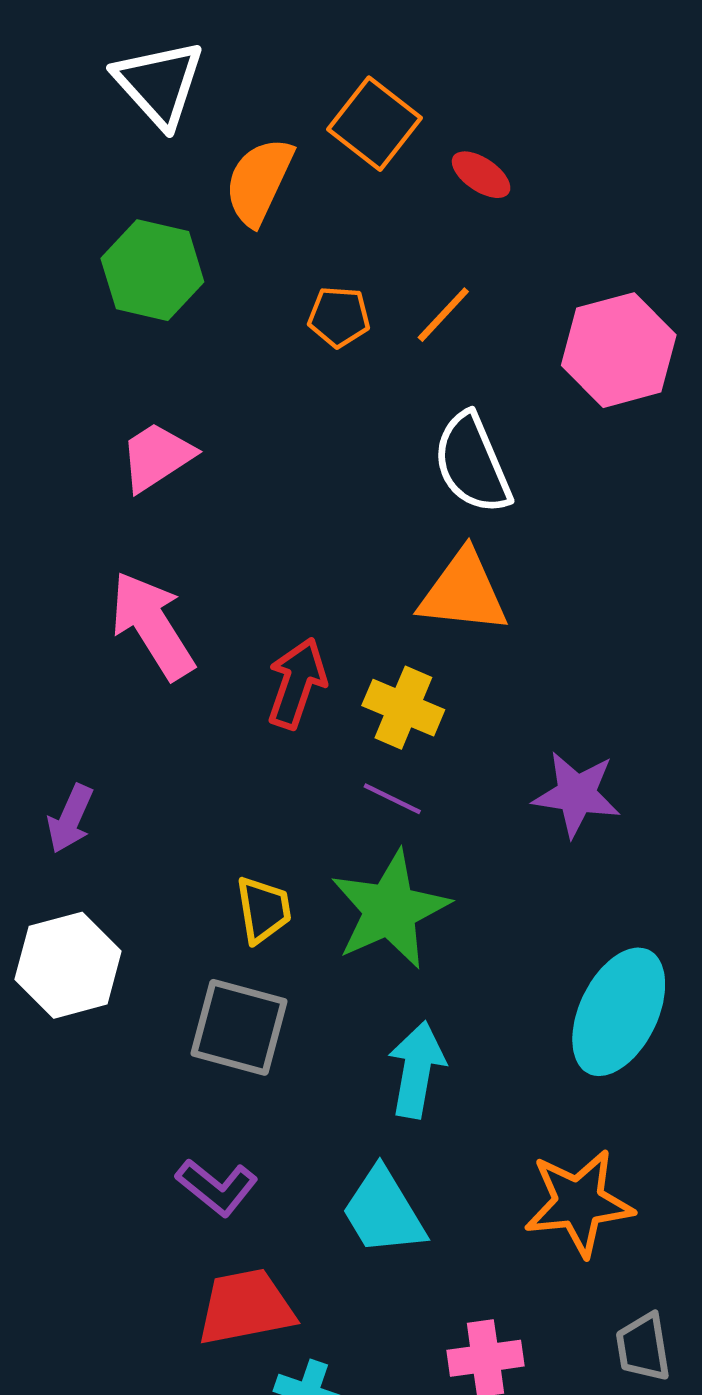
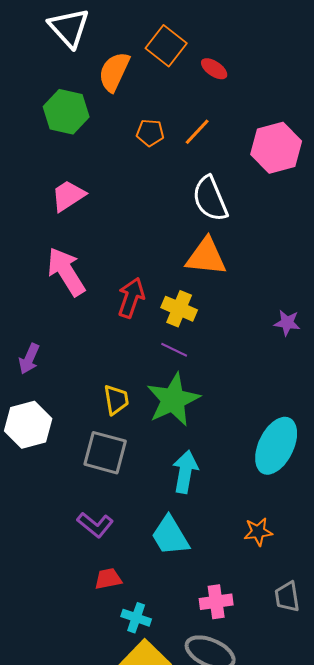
purple star: (577, 794) -> (287, 323), moved, size x0.7
orange star: (579, 1203) -> (258, 532), size x0.6
red trapezoid: (246, 1307) -> (108, 579), size x0.6

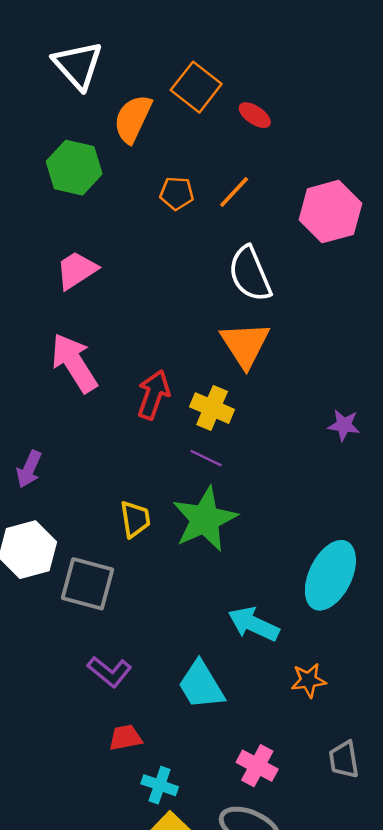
orange triangle: (206, 257) -> (245, 345), turned 51
gray square: (105, 453) -> (88, 584), moved
cyan arrow: (185, 472) -> (254, 624), moved, turned -75
pink cross: (216, 602) -> (257, 766), turned 36

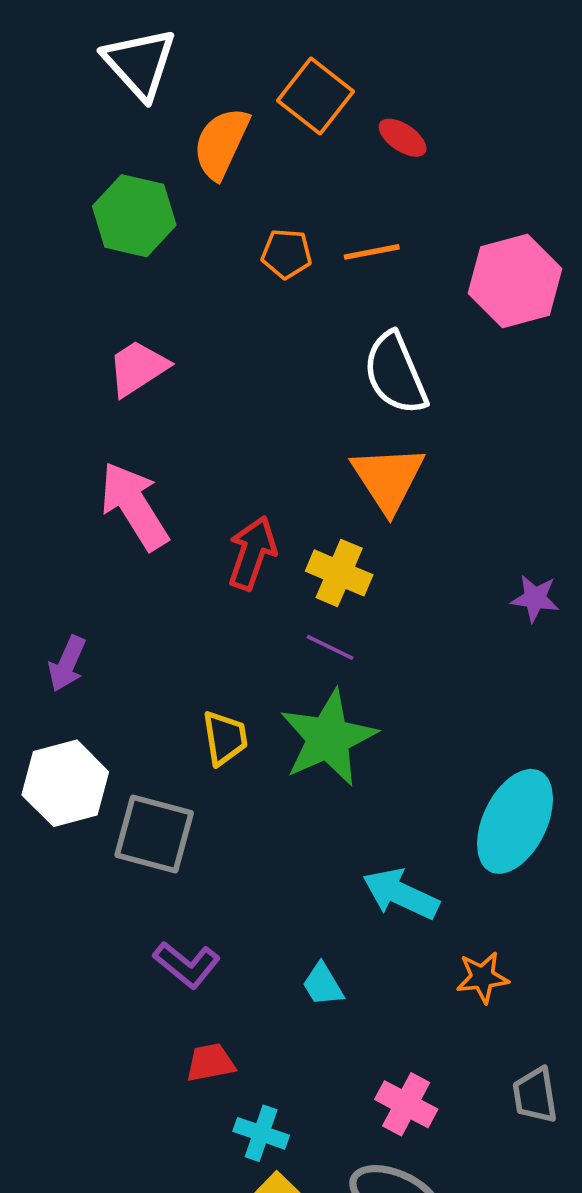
orange line: (234, 192) -> (372, 252), turned 36
cyan trapezoid: (201, 685) -> (323, 985), size x0.6

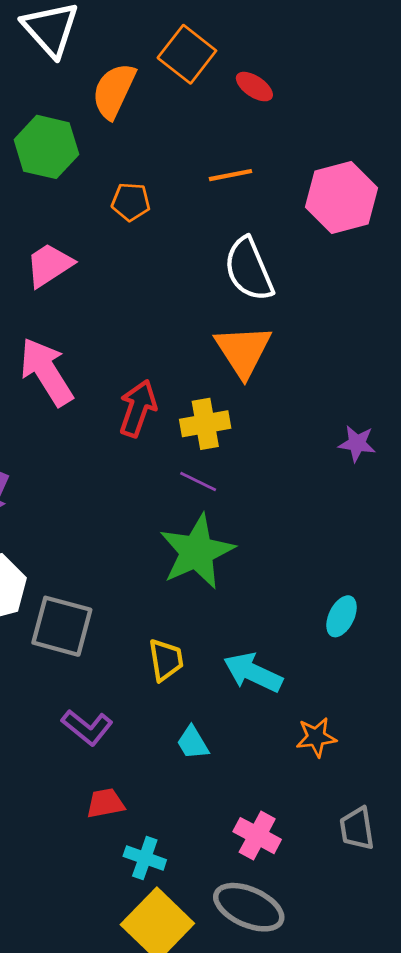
orange pentagon: (287, 254) -> (131, 202), moved
yellow cross: (339, 573) -> (205, 424), turned -33
yellow trapezoid: (225, 738) -> (166, 660), moved
cyan ellipse: (515, 821) -> (342, 616), size x0.5

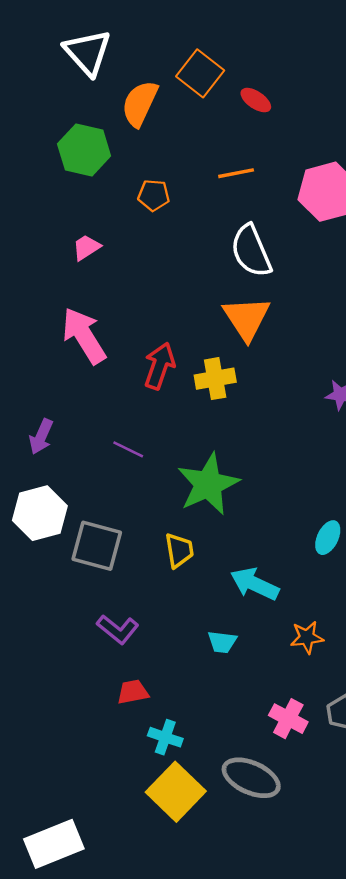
pink trapezoid: (49, 265) -> (86, 247), size x0.7
purple line: (198, 481) -> (128, 449), moved
yellow trapezoid: (166, 660) -> (179, 550), moved
cyan trapezoid: (193, 743) -> (222, 642), moved, turned -52
pink cross: (257, 836) -> (288, 719), moved

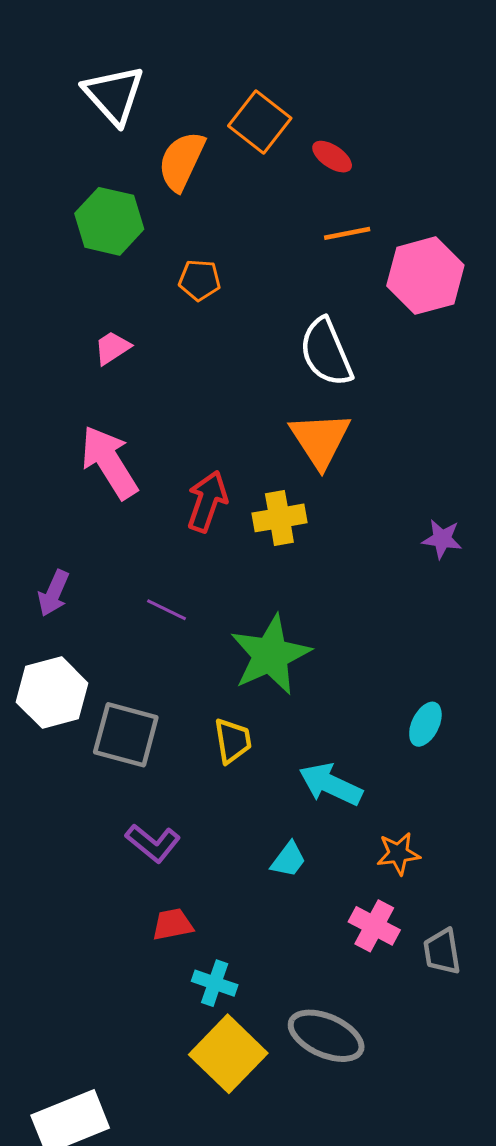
orange line: (236, 173) -> (347, 233), moved
cyan trapezoid: (222, 642) -> (288, 860), turned -60
pink cross: (288, 719) -> (374, 926), moved

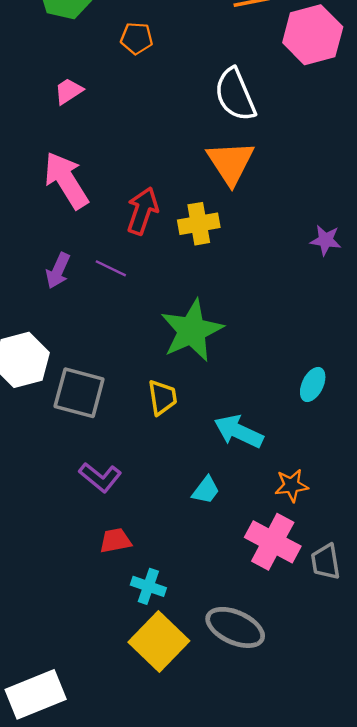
purple arrow: (54, 593) -> (58, 271), moved
purple line: (166, 610) -> (111, 268), moved
pink cross: (374, 926) -> (273, 542), size x1.4

